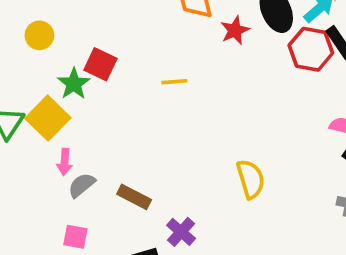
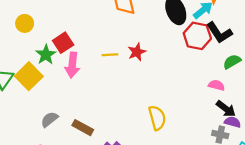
red star: (235, 30) -> (137, 52), moved
red square: (100, 64) -> (63, 43), turned 30
pink arrow: (65, 162) -> (72, 65), moved, size x1.5

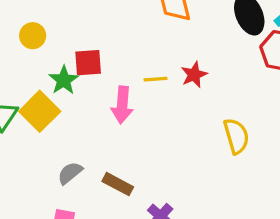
red square: (63, 43) -> (88, 63), turned 30
pink arrow: (72, 65) -> (122, 105), moved
yellow semicircle: (157, 118) -> (236, 136), moved

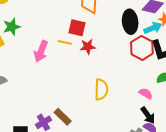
red square: (88, 63) -> (77, 28), moved
brown rectangle: (118, 184) -> (63, 117), moved

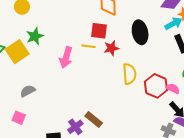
black ellipse: (130, 22) -> (140, 32), moved
red hexagon: (142, 48) -> (156, 86), moved
yellow semicircle: (101, 89) -> (129, 74), moved

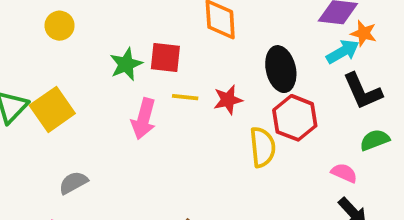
red square: (99, 31) -> (165, 58), moved
green star: (35, 36) -> (126, 64), moved
red hexagon: (156, 86) -> (295, 118), moved

